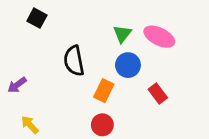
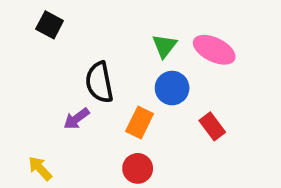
purple arrow: (17, 85) -> (76, 119), moved

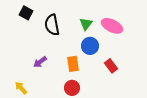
black semicircle: (99, 82) -> (52, 25), moved
orange rectangle: (140, 122) -> (73, 64), turned -35

